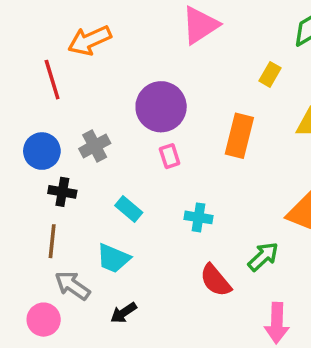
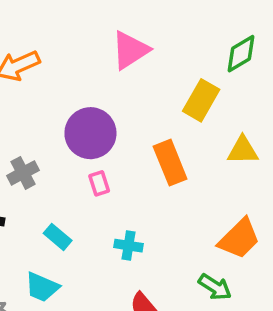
yellow rectangle: (270, 74) -> (201, 100), size x1.6
orange rectangle: (239, 136) -> (170, 163), turned -36
green arrow: (263, 257) -> (215, 287), moved, turned 76

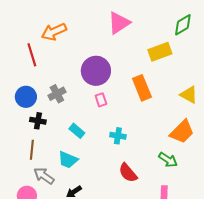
yellow rectangle: (201, 100) -> (160, 52), turned 40
yellow triangle: (243, 150) -> (189, 95), moved, turned 30

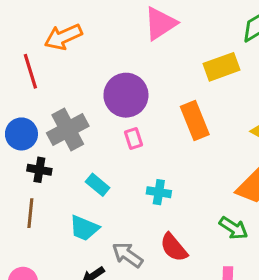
gray cross: (57, 94) -> (68, 129), size x1.5
gray arrow: (44, 176) -> (127, 255), moved

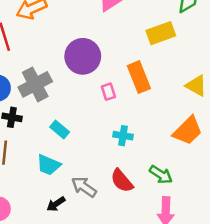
pink rectangle: (133, 138) -> (108, 92), moved
cyan cross: (159, 192) -> (123, 136), moved
green arrow: (233, 228) -> (161, 175), moved

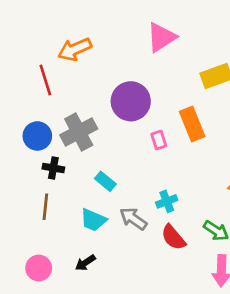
cyan cross: (123, 136) -> (167, 201), moved, turned -30
gray arrow: (84, 187) -> (133, 219), moved
black arrow: (56, 204) -> (85, 263), moved

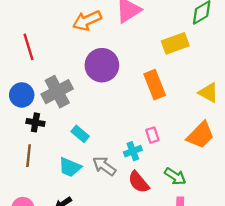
orange arrow: (75, 49) -> (87, 20), moved
pink rectangle: (159, 140) -> (152, 135), moved

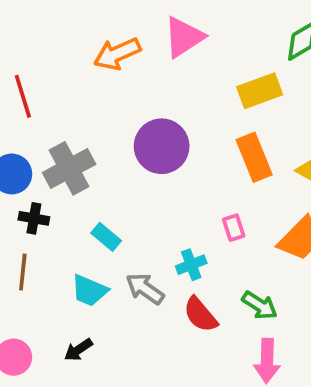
purple circle: (102, 65) -> (162, 146), moved
orange rectangle: (155, 85) -> (254, 157), moved
pink rectangle: (152, 135) -> (234, 228), moved

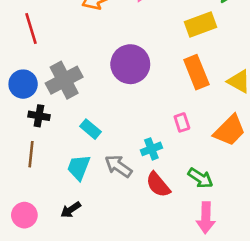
cyan trapezoid: (89, 291) -> (79, 167), turned 88

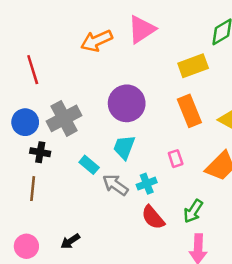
gray arrow: (118, 166) -> (115, 185), moved
cyan trapezoid: (79, 167) -> (124, 147), moved
green arrow: (200, 178) -> (193, 211), turned 90

